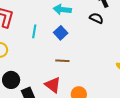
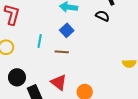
cyan line: (34, 31) -> (40, 41), moved
brown line: (62, 61) -> (62, 52), moved

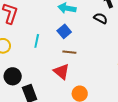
brown line: (62, 52) -> (69, 52), moved
red triangle: (59, 82) -> (61, 72), moved

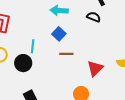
red triangle: (61, 72) -> (95, 68), moved, turned 42
black circle: (13, 76) -> (23, 63), moved

